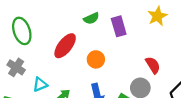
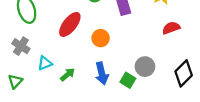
red semicircle: (153, 65) -> (171, 28), moved, turned -78

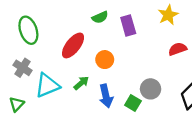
cyan triangle: (45, 63) -> (47, 85), size x1.6
green arrow: (68, 75) -> (81, 83), moved

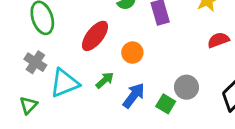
blue arrow: (106, 96) -> (134, 96), turned -130

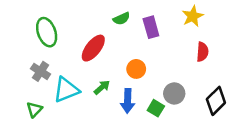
red semicircle: (218, 40) -> (202, 52), turned 114
orange circle: (132, 53) -> (136, 69), moved
blue arrow: (134, 96) -> (128, 101), turned 145

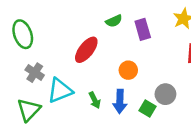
green ellipse: (47, 32) -> (23, 34), moved
green arrow: (102, 87) -> (95, 100), moved, turned 105
green triangle: (34, 109) -> (29, 110), size x1.5

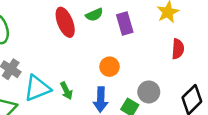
red ellipse: (86, 50) -> (65, 22), moved, turned -60
green arrow: (95, 100) -> (66, 91), moved

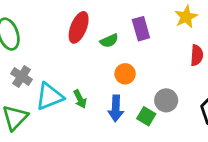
green semicircle: (94, 15) -> (109, 41), moved
red ellipse: (65, 22) -> (79, 27), turned 44

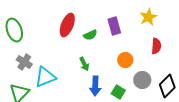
orange circle: (125, 74) -> (125, 60), moved
green arrow: (80, 99) -> (84, 64), moved
gray circle: (166, 100) -> (142, 80), moved

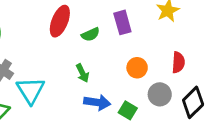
red semicircle: (156, 46) -> (178, 62), moved
cyan triangle: (45, 77) -> (31, 90), turned -40
blue arrow: (95, 86) -> (97, 102), turned -84

